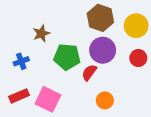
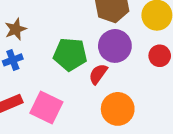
brown star: (41, 33) -> (16, 29), moved
orange circle: (105, 100) -> (118, 109), size x1.5

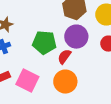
orange circle: (118, 109) -> (65, 82), moved

